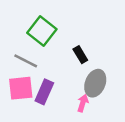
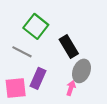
black rectangle: (80, 55) -> (69, 47), size x1.5
pink square: (21, 88) -> (16, 88), moved

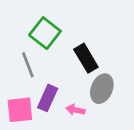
gray line: (22, 52) -> (28, 65), turned 42
pink arrow: (71, 88) -> (75, 110), moved, turned -96

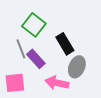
purple rectangle: (48, 98) -> (36, 59), moved, turned -66
pink arrow: (75, 110) -> (57, 83), size x1.6

